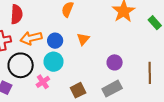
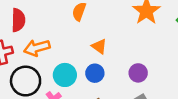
orange triangle: (83, 39) -> (99, 46), turned -32
blue circle: (55, 41) -> (95, 73), moved

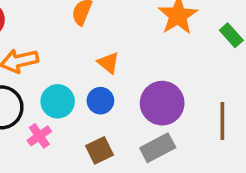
purple circle: (138, 73) -> (162, 103), size x1.6

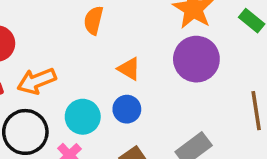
purple circle: (162, 103) -> (196, 59), moved

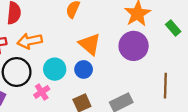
orange triangle: (129, 69) -> (90, 44), size x1.5

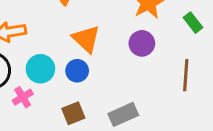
purple circle: (134, 46) -> (142, 43), size x0.7
brown line: (165, 86) -> (186, 75), moved

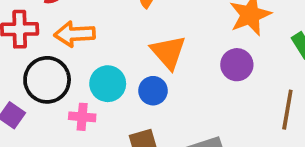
pink cross: (23, 97) -> (82, 117), turned 30

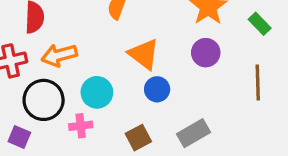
blue circle: (153, 91) -> (157, 89), moved

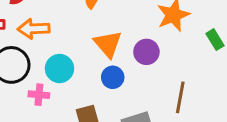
purple circle: (206, 53) -> (146, 52), moved
brown line: (258, 83) -> (180, 97), moved

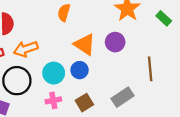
blue circle: (113, 77) -> (80, 70), moved
pink cross: (39, 95) -> (53, 100), moved

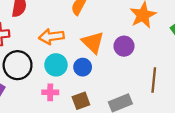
orange arrow: (26, 49) -> (51, 37), moved

